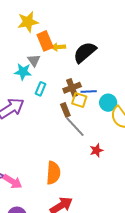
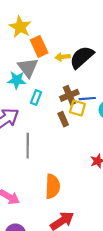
yellow star: (28, 22) -> (20, 27), turned -30
yellow arrow: (58, 47) -> (62, 57), moved
gray triangle: (34, 60) -> (28, 68), size x1.5
gray line: (75, 127) -> (28, 146), moved, turned 45

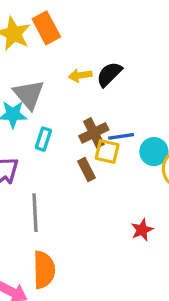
orange rectangle: (39, 46) -> (46, 28), moved
black semicircle: (82, 57) -> (109, 74), size x0.7
orange semicircle: (53, 186) -> (44, 270), moved

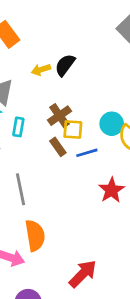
blue line: (121, 136) -> (87, 153), moved
red star: (142, 230) -> (111, 190), size x1.4

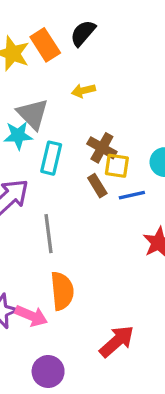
black semicircle: (65, 65) -> (83, 33), moved
brown cross: (59, 116) -> (102, 148), turned -30
cyan rectangle: (18, 127) -> (51, 158), size x1.4

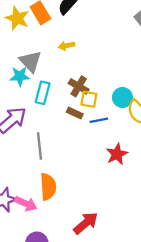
brown rectangle: (97, 186) -> (75, 113), turned -35

